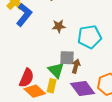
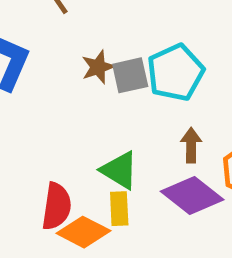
gray square: (67, 58) -> (130, 75), moved
brown arrow: (76, 66) -> (191, 145), moved

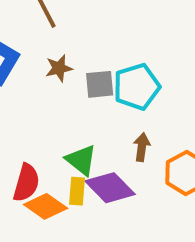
brown star: (98, 67) -> (59, 68), moved
purple diamond: (192, 195) -> (110, 188), moved

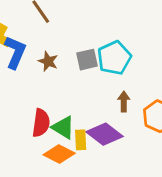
brown star: (59, 68) -> (48, 61), moved, turned -30
green triangle: (81, 160) -> (63, 128), moved
red semicircle: (26, 183) -> (41, 123), moved

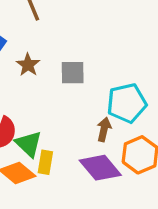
cyan pentagon: (114, 58) -> (127, 103), moved
purple diamond: (105, 134) -> (100, 168), moved

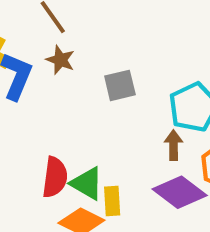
brown star: (28, 65) -> (60, 60), moved

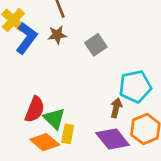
brown star: (60, 60) -> (57, 35), turned 30
gray square: (120, 85) -> (96, 45), moved, turned -35

